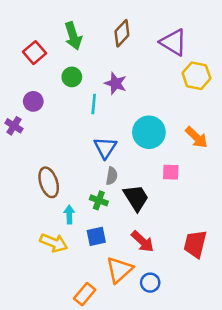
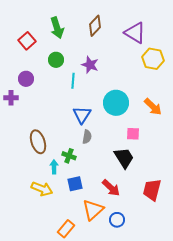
purple cross: (14, 126) -> (11, 98), turned -32
black trapezoid: (136, 198) -> (124, 158), moved
green cross: (99, 200) -> (69, 156), moved

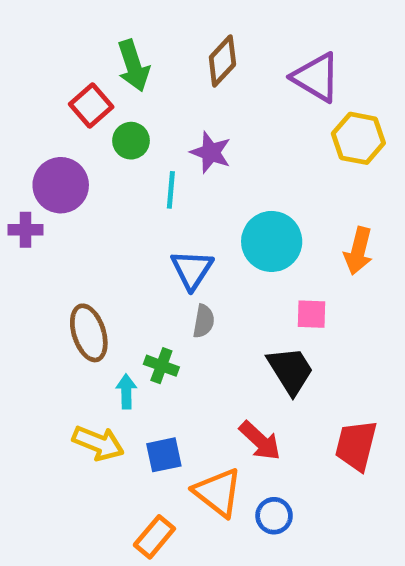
red square: (27, 41) -> (91, 105), moved
purple circle: (26, 79) -> (61, 185), size x1.5
orange arrow: (153, 107) -> (358, 251), turned 60
blue square: (75, 184) -> (164, 455), moved
orange triangle: (93, 210) -> (218, 492), turned -40

